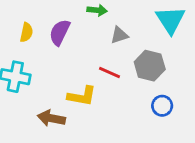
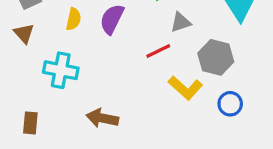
red line: (110, 72) -> (158, 51), moved, turned -50
yellow L-shape: (82, 96) -> (185, 88), moved, turned 32

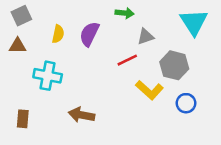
brown triangle: (24, 33) -> (18, 46), turned -48

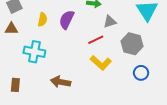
yellow L-shape: (149, 90) -> (101, 63), moved

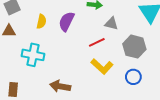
gray triangle: (110, 22) -> (111, 24), turned 32
blue circle: (141, 73) -> (133, 77), moved

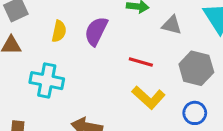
gray triangle: (111, 24) -> (172, 25), moved
red line: (97, 42) -> (141, 62), turned 42

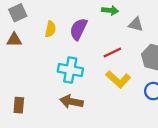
red line: (141, 62) -> (112, 52), turned -42
cyan cross: (47, 81) -> (70, 70), moved

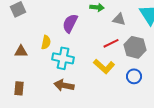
yellow semicircle: (50, 29) -> (46, 42), moved
brown triangle: (14, 40) -> (21, 51), moved
red line: (112, 52) -> (111, 43), moved

